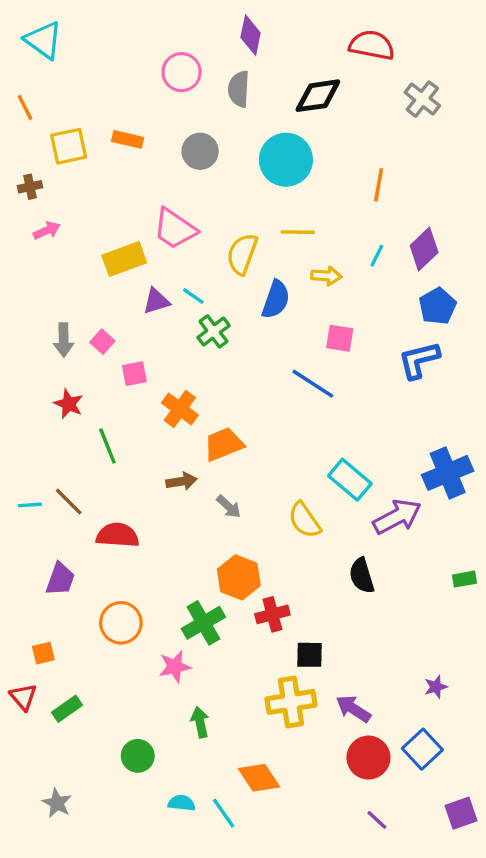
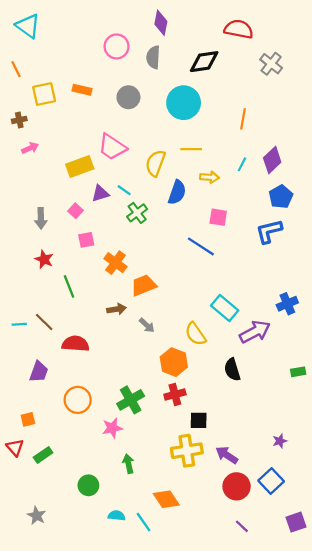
pink square: (102, 342) -> (75, 211), moved
blue cross: (448, 473) -> (287, 304), size x0.7
orange hexagon: (239, 577) -> (174, 362), moved

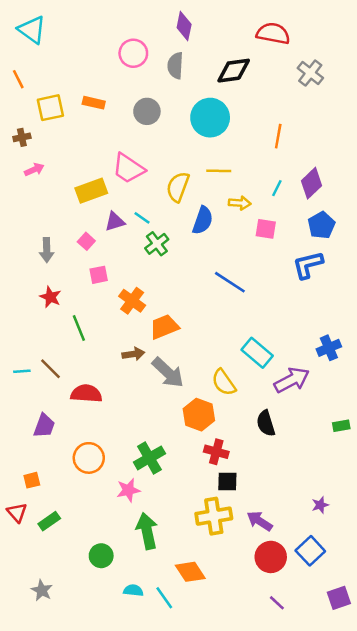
pink square: (218, 217) -> (266, 229), moved
gray arrow: (147, 325) -> (168, 373), size x1.8
red cross: (175, 394) -> (216, 452), moved, turned 30
green arrow: (128, 464) -> (147, 531), size x1.6

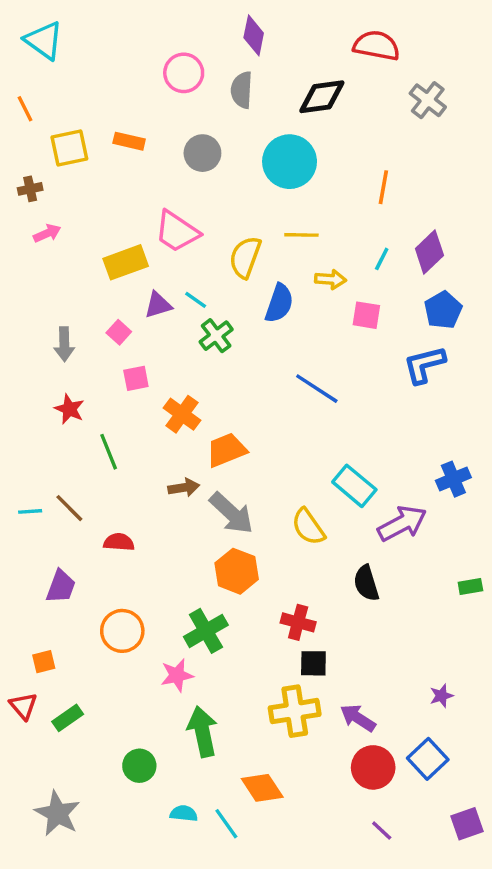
red semicircle: (86, 394) -> (119, 542), size x0.7
orange hexagon: (199, 415) -> (237, 571), moved
gray star: (42, 590) -> (57, 813), size x1.5

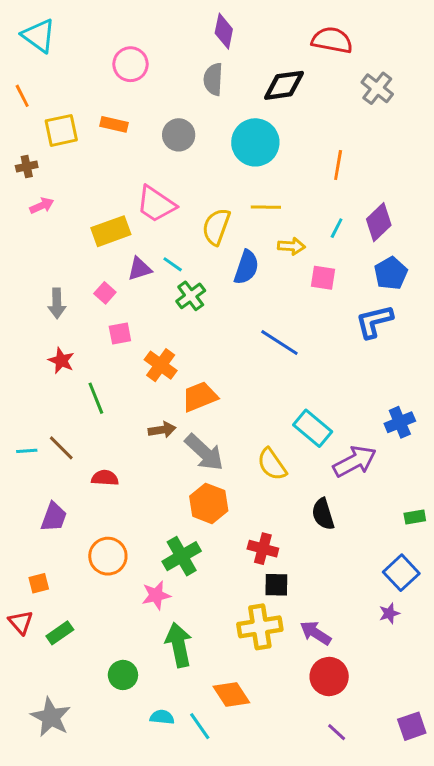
pink circle: (184, 73) -> (130, 64), moved
blue square: (428, 759) -> (401, 573), moved

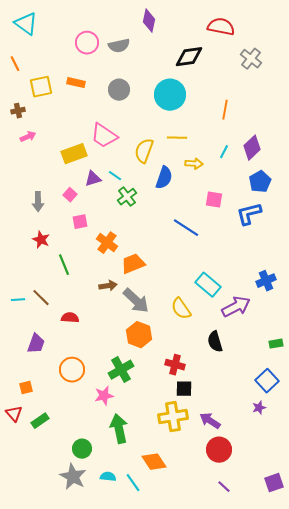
gray semicircle: (213, 79) -> (119, 46), moved, turned -105
pink square: (323, 278) -> (214, 200), moved
gray star: (51, 717) -> (73, 477), moved

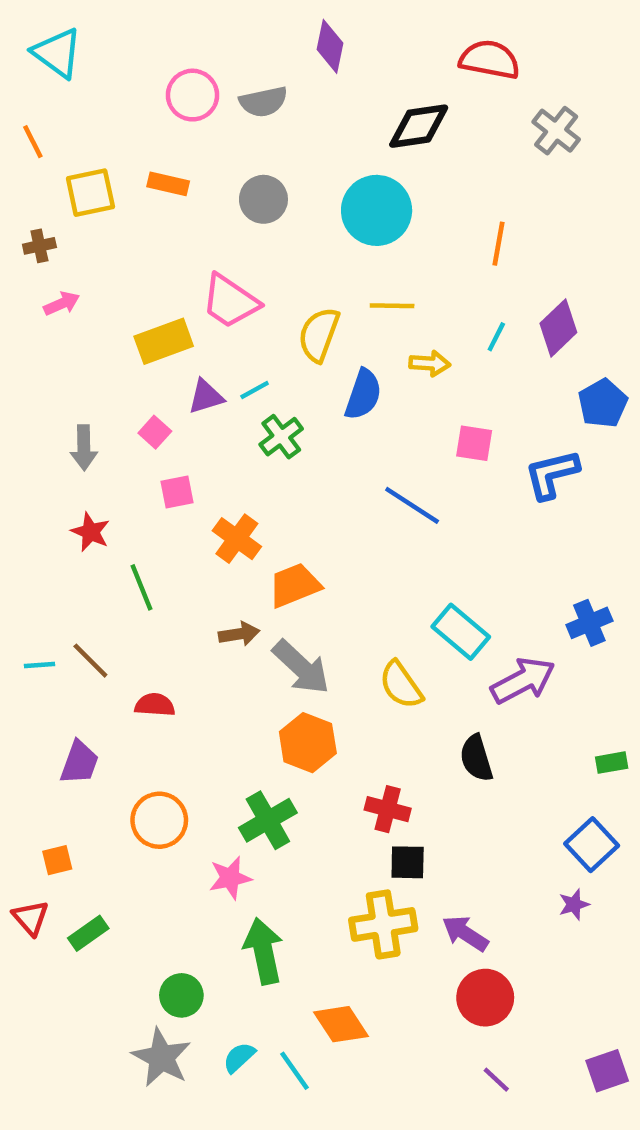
cyan line: (115, 176) -> (255, 390), turned -64
blue pentagon: (260, 182) -> (603, 403), moved
cyan semicircle: (108, 477) -> (239, 1057), turned -49

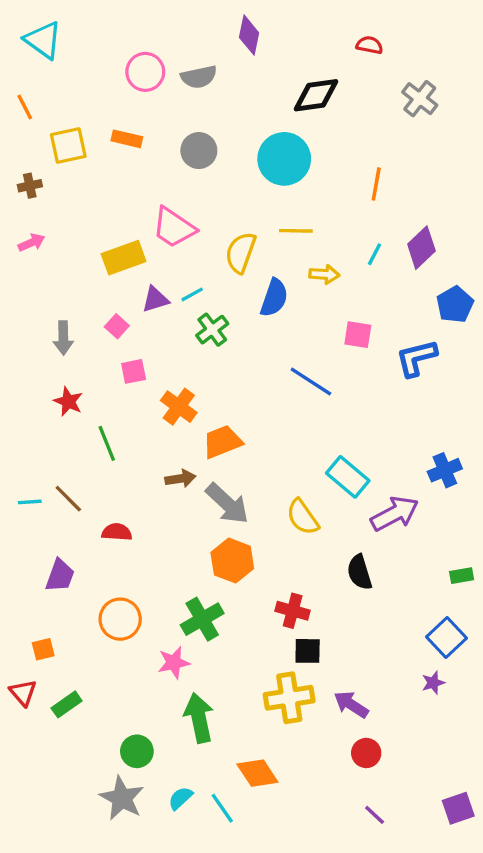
red semicircle: (490, 60) -> (370, 45), size x0.6
pink arrow: (62, 304) -> (31, 243), moved
red circle: (485, 998) -> (366, 753), size x0.7

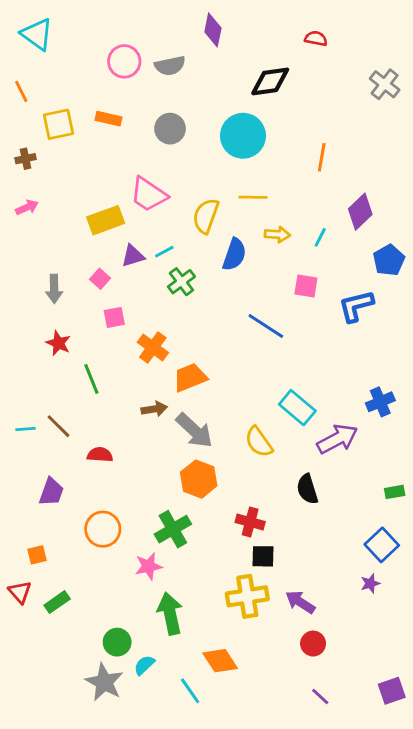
gray cross: (420, 99) -> (385, 84), moved
cyan line: (375, 254) -> (320, 237), moved
cyan semicircle: (180, 798) -> (144, 665), moved

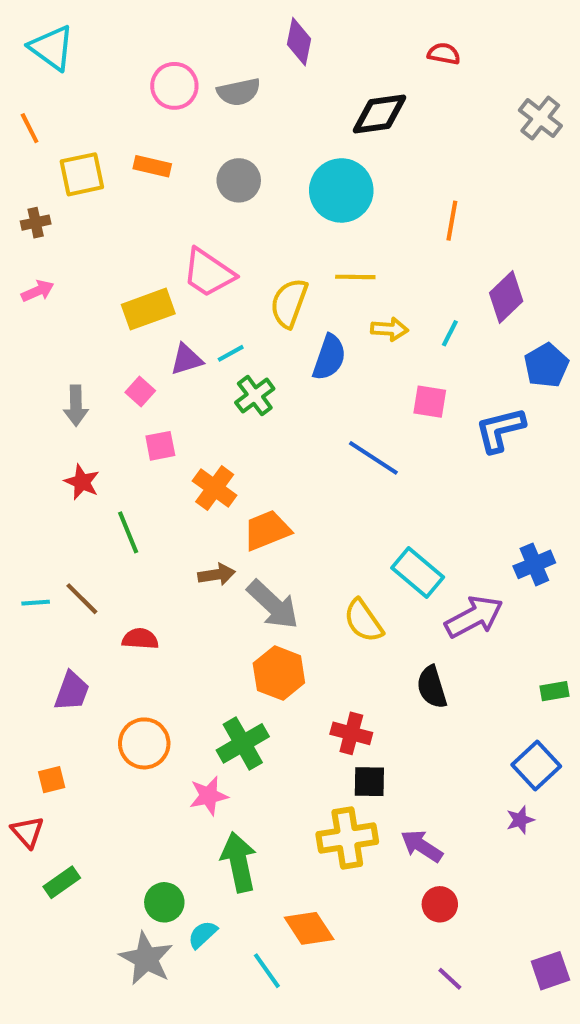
green rectangle: (57, 602) -> (62, 882), moved

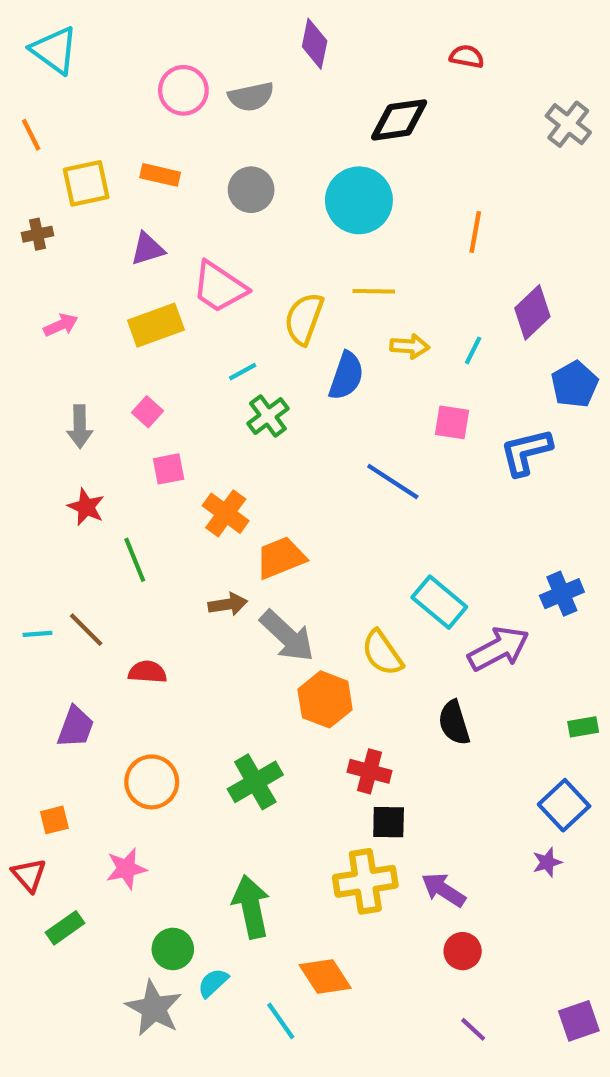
pink arrow: (38, 291) -> (61, 325), moved
purple triangle: (186, 359) -> (147, 249), moved
orange hexagon: (279, 673) -> (325, 699), moved
pink star: (209, 796) -> (126, 869), moved

